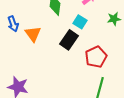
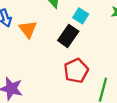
red pentagon: (96, 57) -> (76, 71), moved

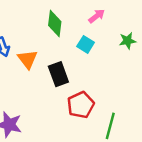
black rectangle: (68, 36) -> (58, 74), moved, turned -55

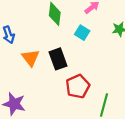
orange triangle: (28, 59) -> (31, 58), moved

